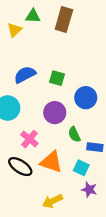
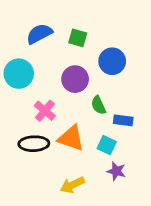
black ellipse: (20, 167) -> (34, 144), turned -35

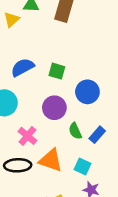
blue rectangle: (123, 120) -> (97, 135), moved, turned -56

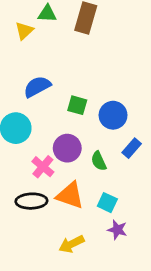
green square: (57, 71) -> (77, 105), moved
purple circle: (54, 108) -> (67, 148), moved
blue rectangle: (97, 135) -> (132, 148), moved

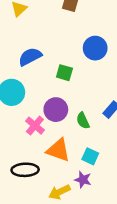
blue circle: (113, 115) -> (95, 48), moved
black ellipse: (31, 201) -> (25, 170), moved
purple star: (117, 230) -> (83, 180), moved

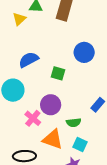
green semicircle: (83, 121) -> (74, 123), moved, turned -72

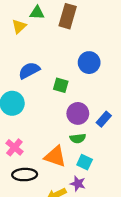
purple circle: (51, 105) -> (78, 113), moved
pink cross: (33, 118) -> (14, 147), moved

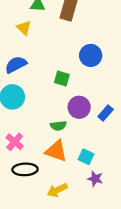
yellow triangle: (19, 26) -> (24, 28), moved, turned -35
blue semicircle: (29, 70) -> (16, 65), moved
green semicircle: (78, 138) -> (58, 126), moved
purple star: (78, 184) -> (95, 179), moved

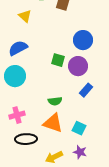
purple circle: (79, 107) -> (78, 66), moved
blue rectangle: (106, 113) -> (86, 90), moved
pink cross: (15, 142) -> (17, 115), turned 35
purple star: (95, 179) -> (80, 152), moved

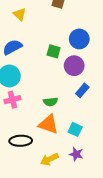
green square: (58, 60) -> (54, 51), moved
pink cross: (17, 115) -> (12, 100), moved

